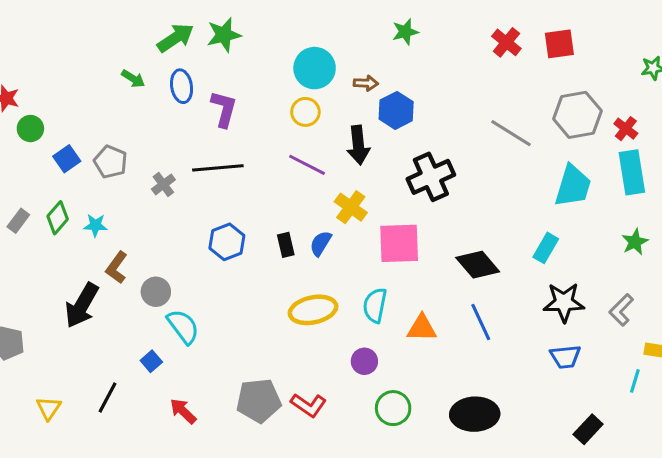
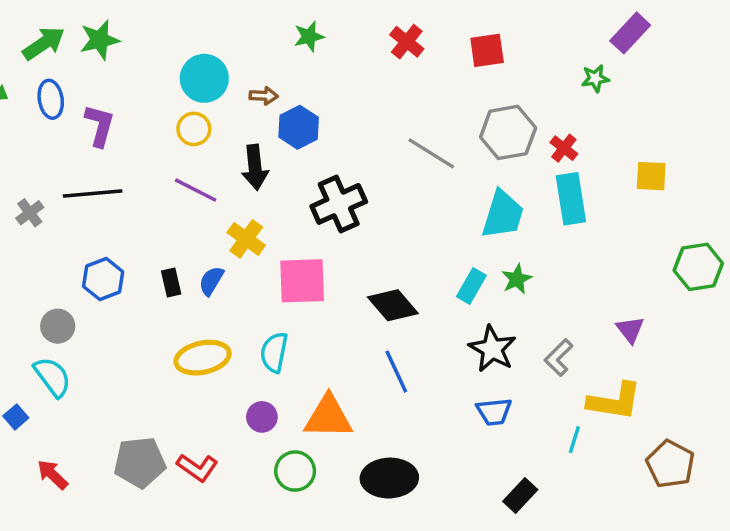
red cross: (506, 42) -> (407, 42), moved
green star: (635, 242) -> (517, 279), moved
gray circle: (156, 292) -> (58, 326), moved
black star: (564, 302) -> (492, 349), turned 30
orange triangle: (422, 328) -> (328, 417), moved, size x1.4

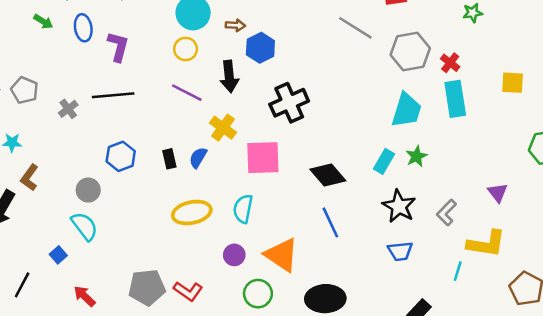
gray line: (431, 153) -> (355, 28), moved
orange triangle: (328, 417) -> (282, 255), turned 33

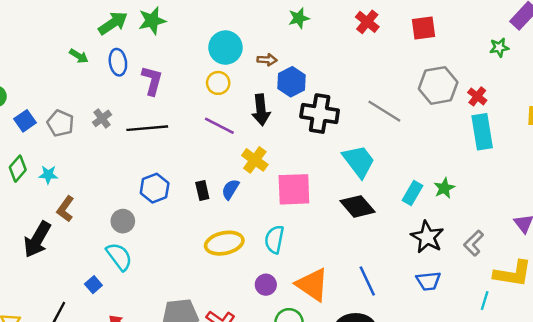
gray line: (355, 28) -> (384, 111), moved
black cross: (289, 103) -> (320, 114), moved, turned 33
gray cross: (68, 109) -> (102, 118), moved
cyan trapezoid: (406, 110) -> (359, 161), moved, turned -54
blue line: (330, 222) -> (367, 281), moved

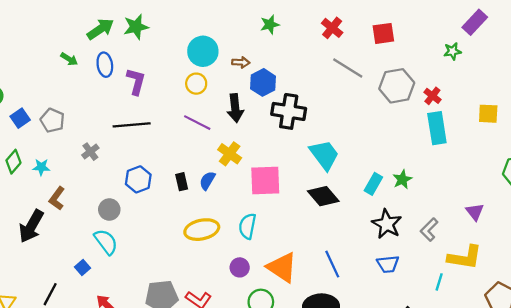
gray line: (384, 111) -> (348, 68), moved
gray cross: (102, 118) -> (90, 152), moved

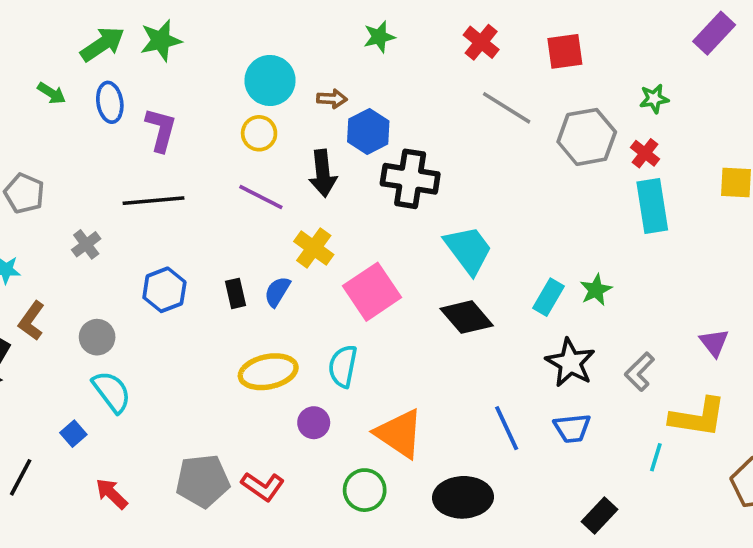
green star: (452, 51) -> (654, 99), moved
pink square: (265, 181) -> (372, 292), turned -32
gray circle: (109, 209) -> (97, 337), moved
blue line: (332, 264) -> (507, 428), moved
purple circle: (240, 267) -> (314, 423), moved

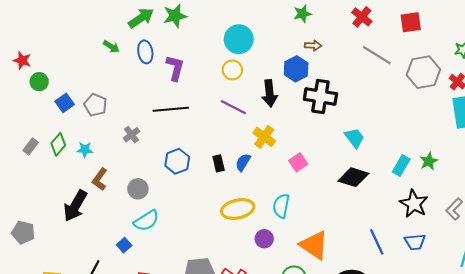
brown arrow: (332, 99) -> (313, 46), moved
cyan trapezoid: (468, 250) -> (354, 138), size x0.7
pink square: (372, 292) -> (298, 162), size x0.6
black diamond: (467, 317) -> (353, 177), turned -32
cyan semicircle: (112, 392) -> (146, 221), turned 95

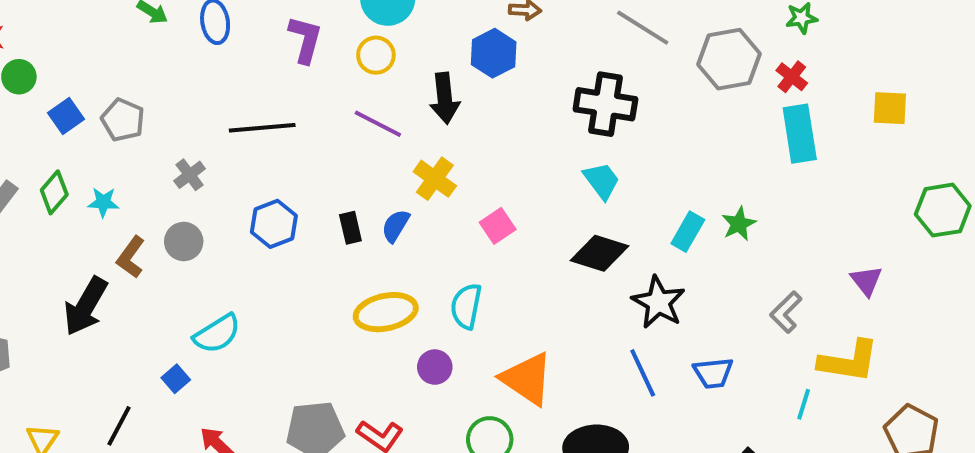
purple L-shape: (175, 68) -> (305, 39), moved
black cross: (320, 97) -> (605, 104), moved
gray circle: (138, 189) -> (184, 241), moved
black star: (414, 204) -> (658, 302), moved

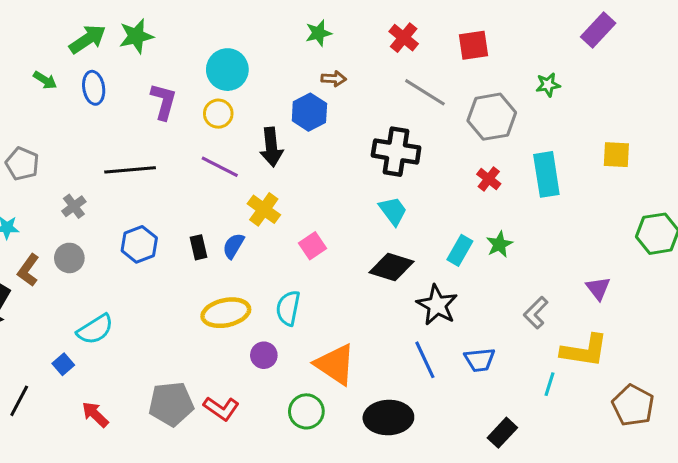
red cross: (792, 77) -> (489, 179), moved

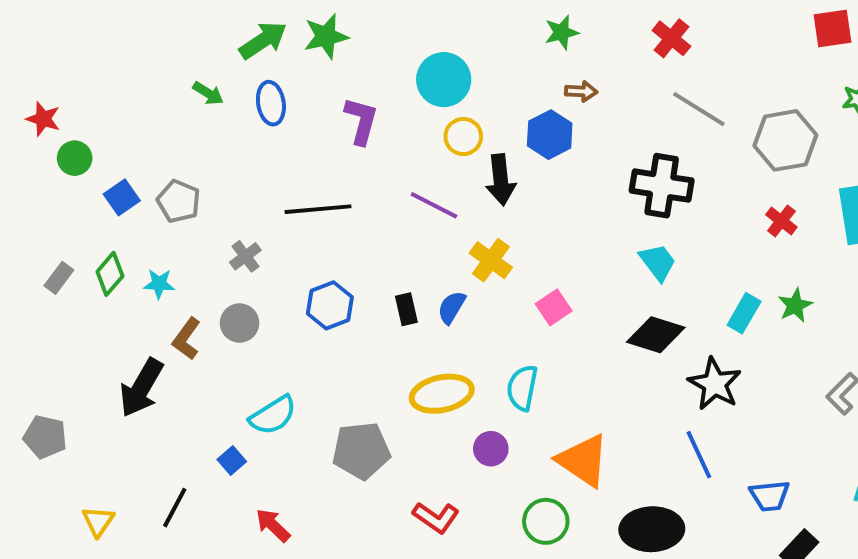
red square: (474, 45) -> (832, 29), moved
yellow circle: (218, 114) -> (463, 137), moved
blue trapezoid: (480, 360) -> (770, 496), moved
gray pentagon: (171, 404) -> (361, 451), moved

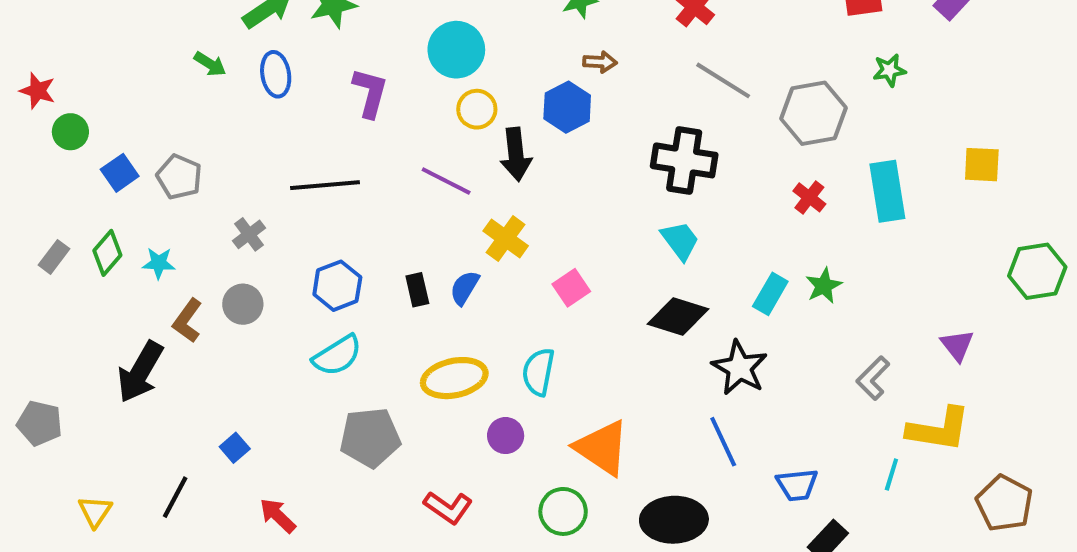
cyan semicircle: (273, 415) -> (337, 355), moved

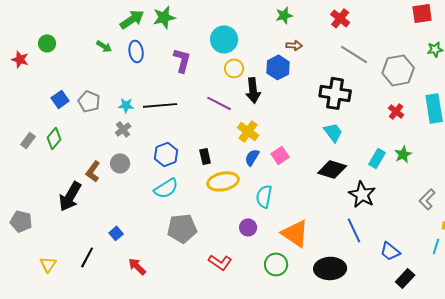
green circle: (70, 132) -> (47, 43), moved
cyan star: (159, 263) -> (126, 105), moved
blue semicircle: (465, 288) -> (252, 157), moved
yellow ellipse: (454, 378) -> (223, 181), moved
blue trapezoid: (797, 485) -> (390, 251), turned 45

